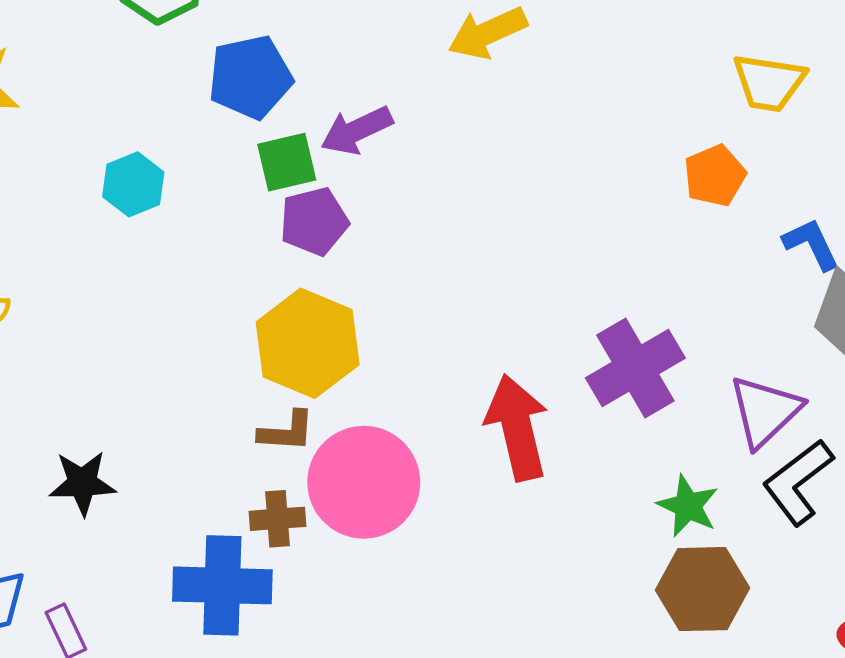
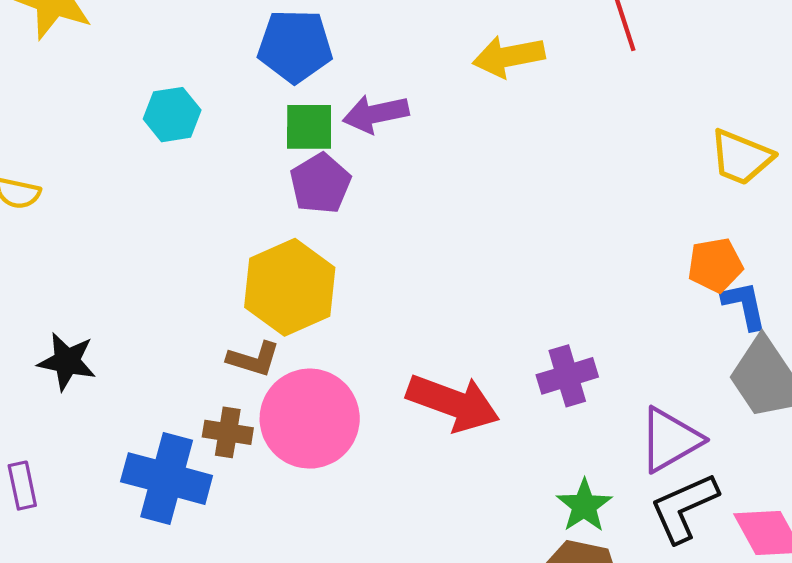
orange pentagon: (715, 176) -> (715, 265), moved
purple pentagon: (314, 221) -> (320, 183), turned -30
purple cross: (635, 368) -> (567, 376), size x0.7
red arrow: (517, 427) -> (453, 403), turned 110

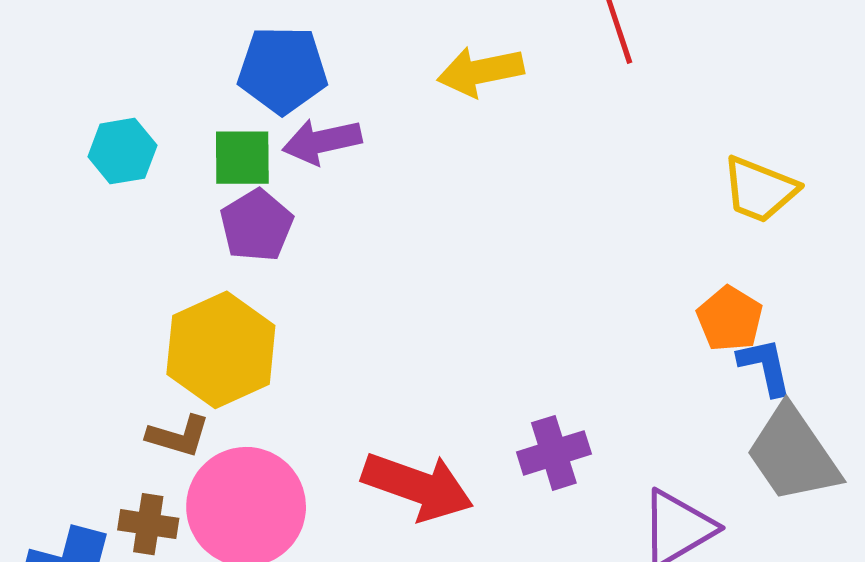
blue pentagon: (295, 46) -> (283, 70), moved
cyan hexagon: (172, 115) -> (122, 151), moved
orange pentagon: (715, 265) -> (730, 319), turned -30

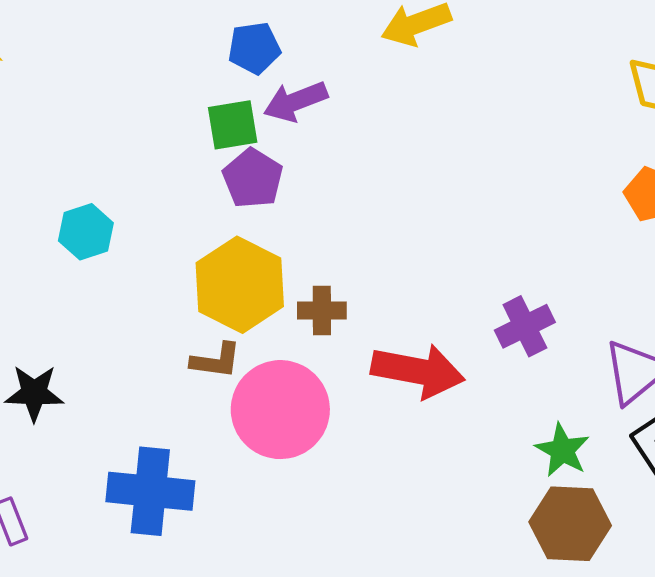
blue pentagon: (283, 70) -> (254, 48), size x0.7
cyan hexagon: (122, 151) -> (86, 232), moved
brown cross: (148, 524) -> (322, 311), moved

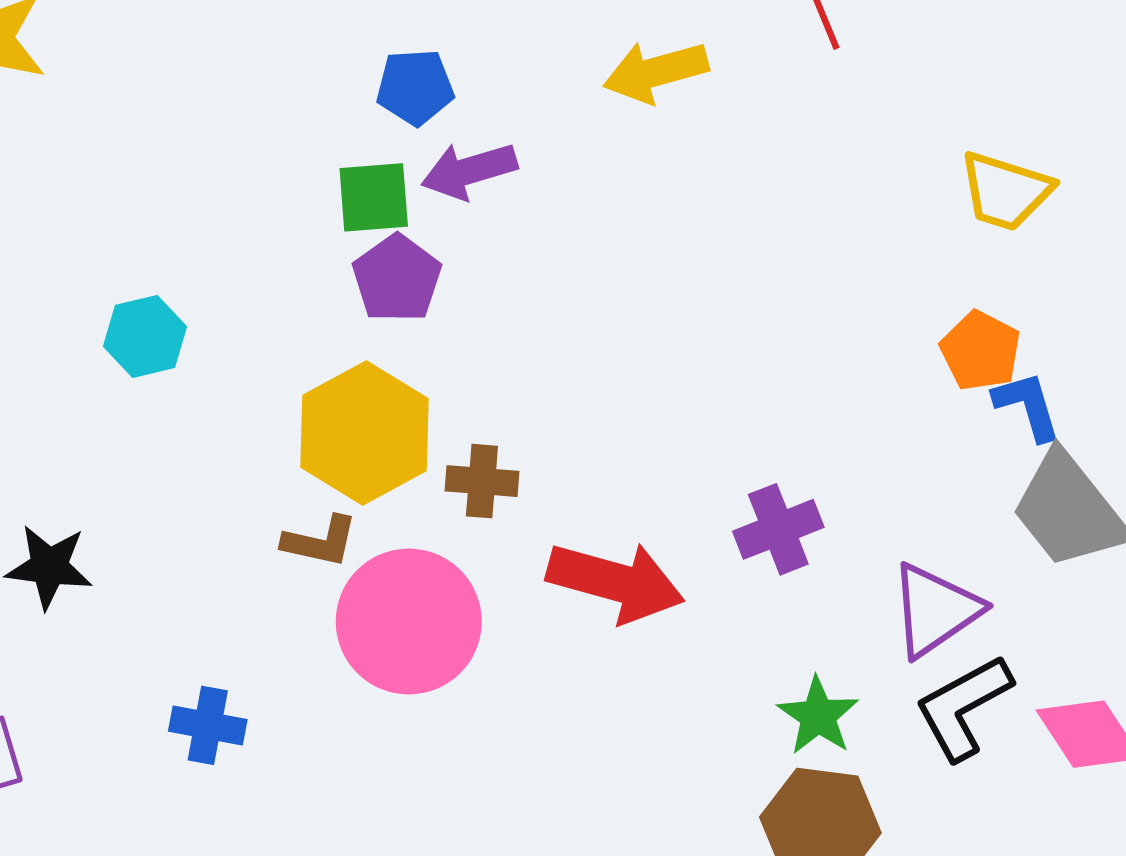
blue cross: (150, 491) -> (208, 725), size x0.6

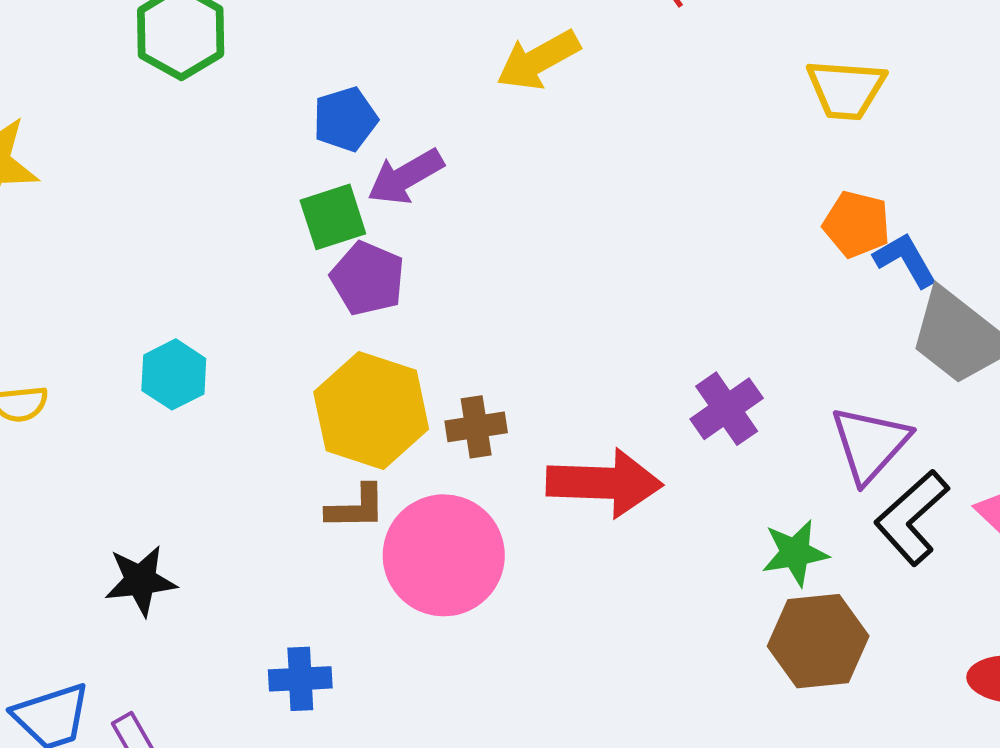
green star: (818, 716) -> (795, 553), turned -30

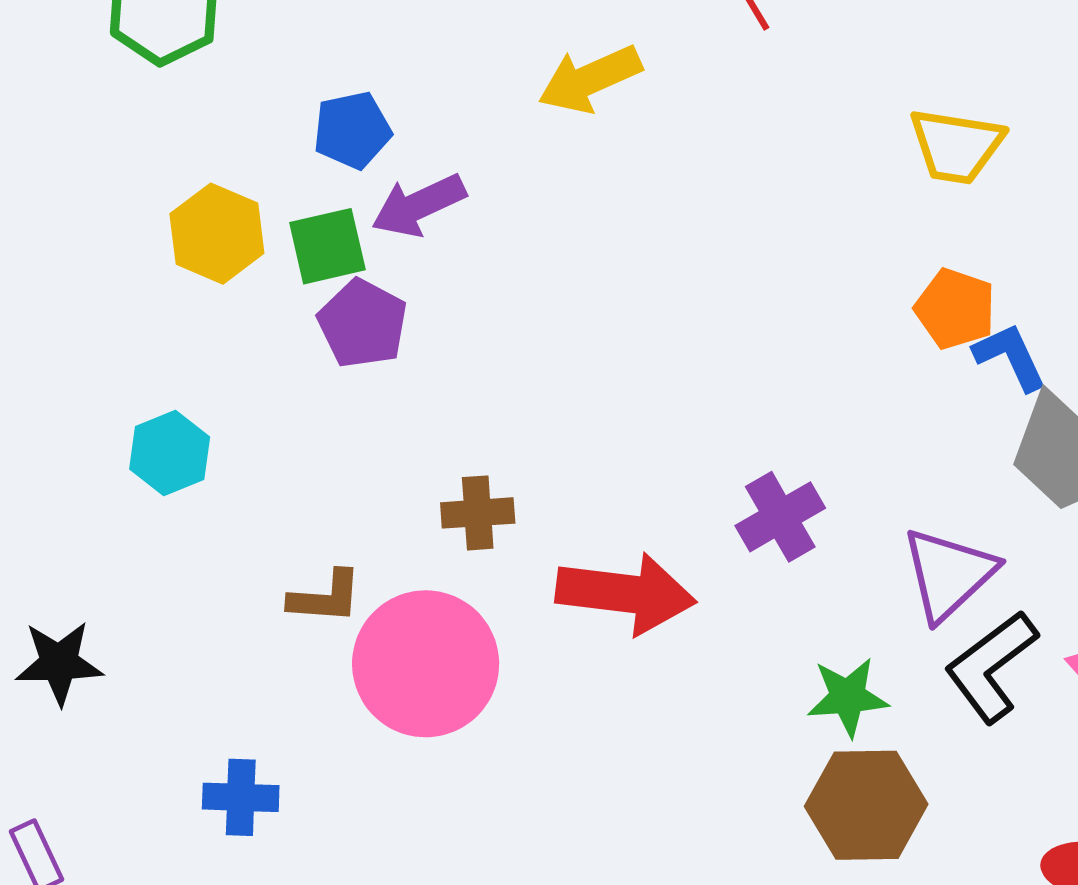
cyan hexagon: (174, 374) -> (170, 453), moved
yellow hexagon: (371, 411) -> (217, 234), moved, size x0.7

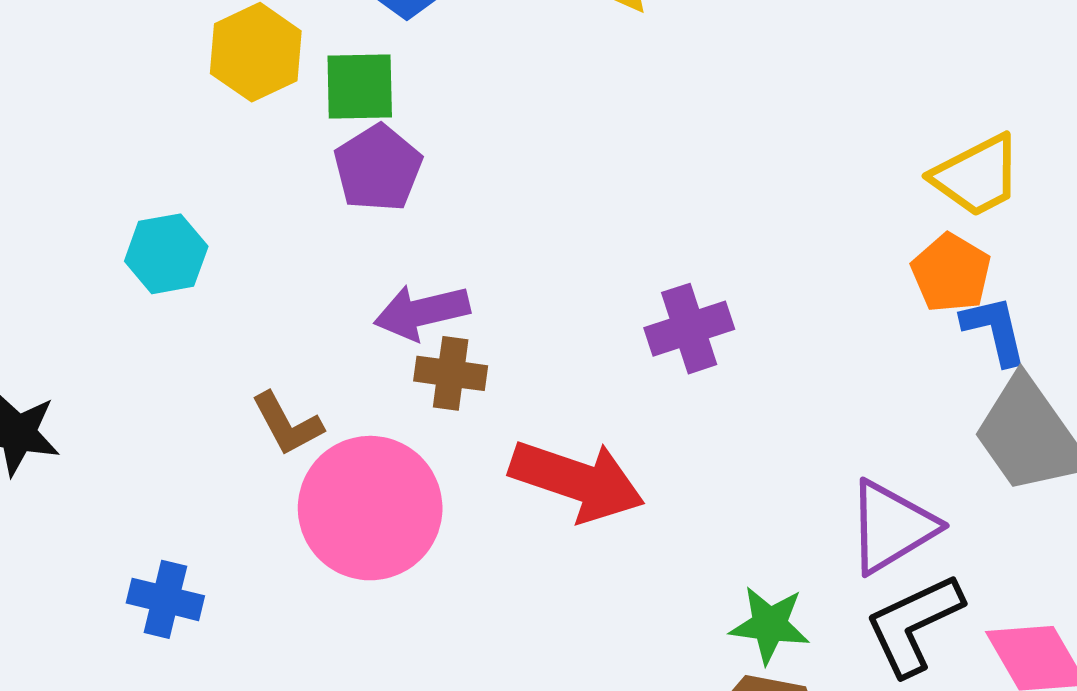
yellow trapezoid: (956, 146) -> (977, 176), moved, turned -48
purple arrow: (419, 205) -> (422, 312), moved
purple cross: (780, 517) -> (689, 329), moved
brown L-shape: (325, 597) -> (287, 424), turned 46

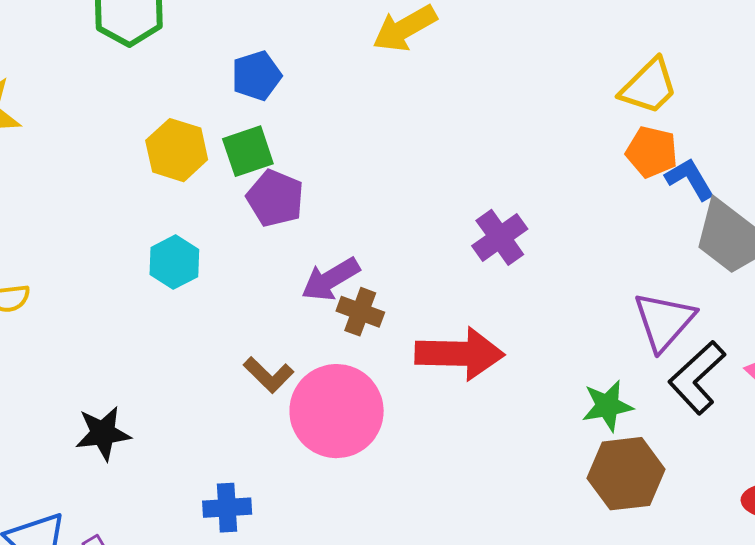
cyan hexagon: (166, 254) -> (174, 262), moved
brown cross: (451, 373) -> (360, 312), turned 30

